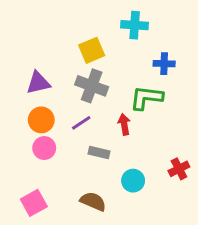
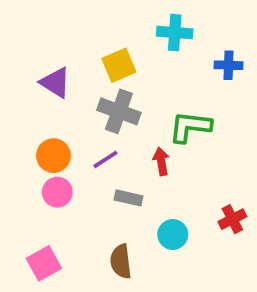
blue cross: (164, 64) -> (229, 65), moved
purple triangle: (38, 83) -> (55, 83), moved, turned 45
brown semicircle: (93, 201) -> (121, 261), turned -120

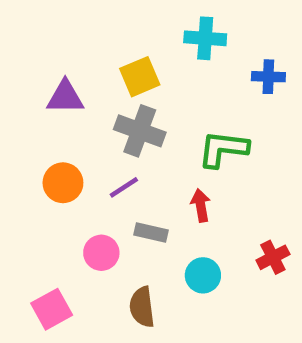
purple triangle: (55, 83) -> (65, 97), turned -32
red arrow: (161, 161) -> (201, 205), moved
pink circle: (57, 192) -> (101, 253), moved

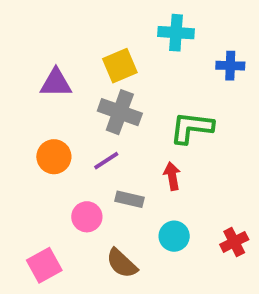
red cross: (273, 257) -> (234, 242), moved
brown semicircle: (142, 307) -> (122, 263), turned -40

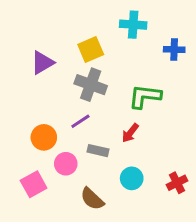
purple triangle: (56, 83) -> (42, 63), turned -30
orange circle: (54, 157) -> (44, 137), moved
red arrow: (172, 176) -> (130, 133), turned -132
pink square: (44, 265) -> (34, 184), moved

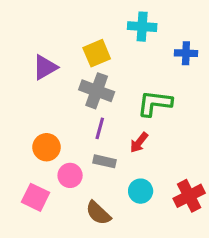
purple line: (80, 121) -> (100, 128), moved, turned -42
red cross: (177, 183) -> (189, 196), size x1.4
pink square: (34, 184) -> (36, 197), turned -35

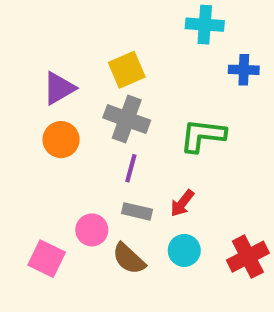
cyan cross: (142, 27) -> (205, 25), moved
red arrow: (139, 143) -> (182, 203), moved
orange circle: (47, 147) -> (61, 140), moved
brown semicircle: (98, 213) -> (129, 259), moved

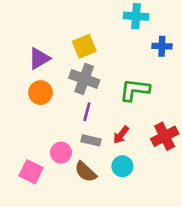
red cross: (248, 257) -> (165, 136), moved

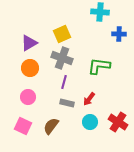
red cross: (165, 136) -> (118, 122), moved, turned -30
pink circle: (61, 153) -> (28, 97), moved
brown semicircle: (86, 172) -> (51, 126), moved, turned 84

